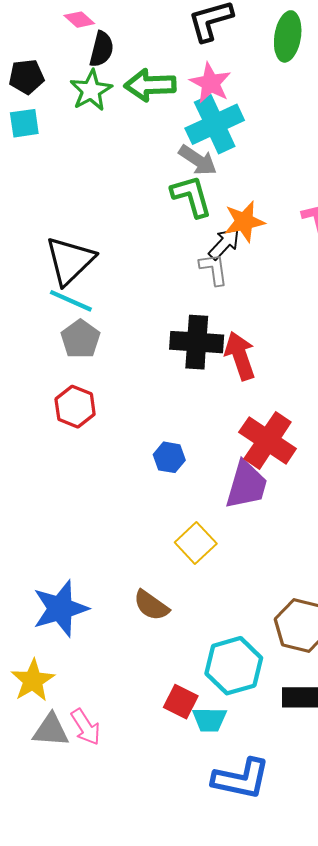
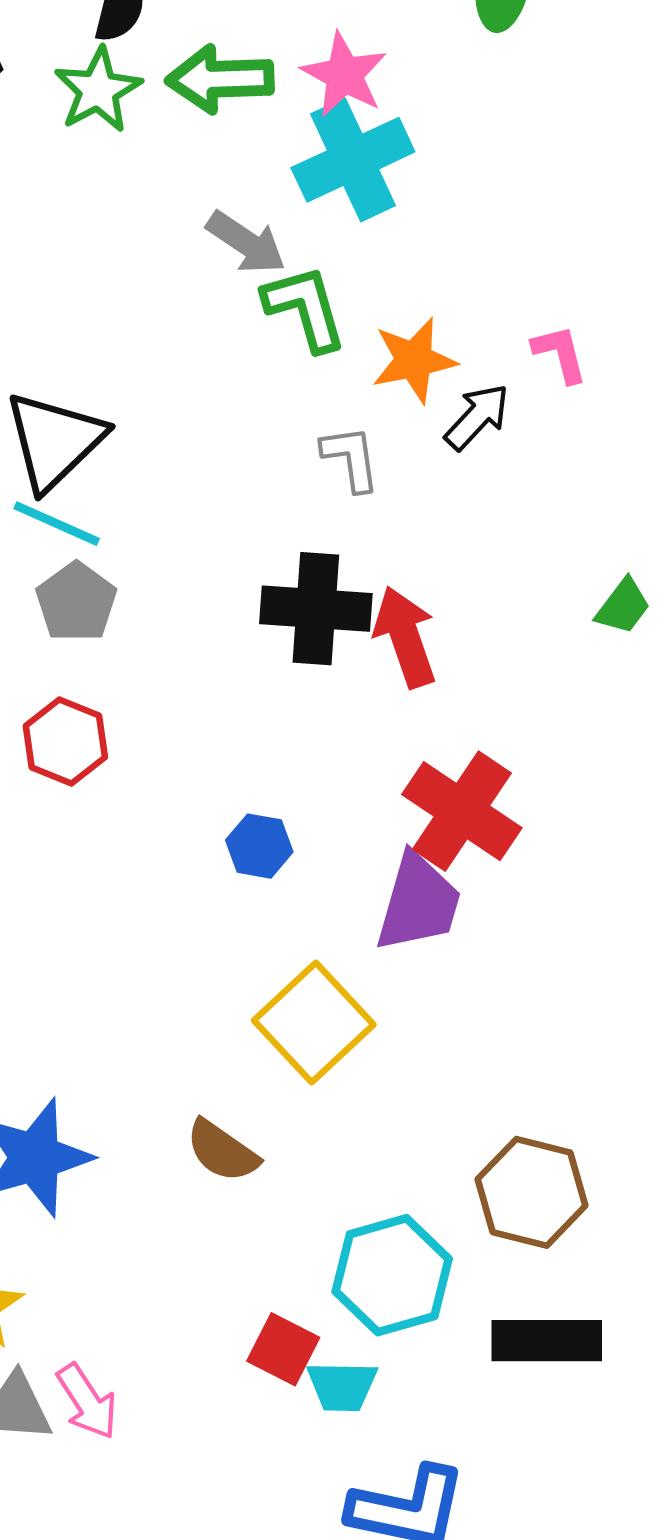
gray arrow: (198, 160) -> (246, 243), moved
black arrow: (224, 244) -> (477, 417), moved
yellow square: (196, 543) -> (314, 1022), size x1.4

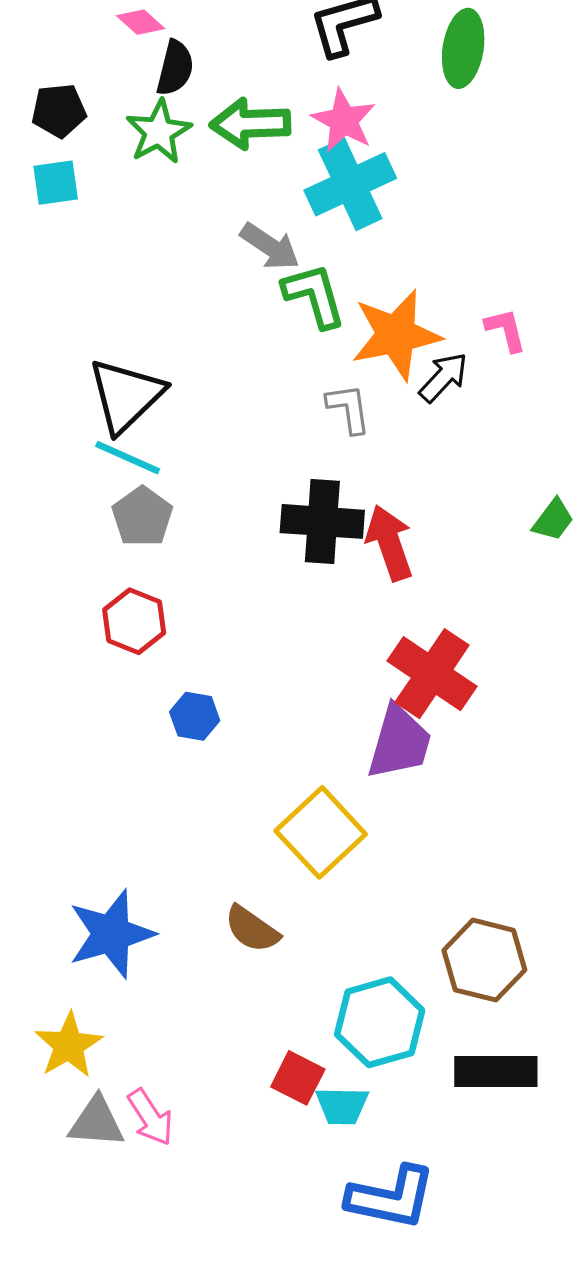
orange star: (414, 360) -> (396, 335), size x1.4
blue hexagon: (259, 846) -> (195, 716), moved

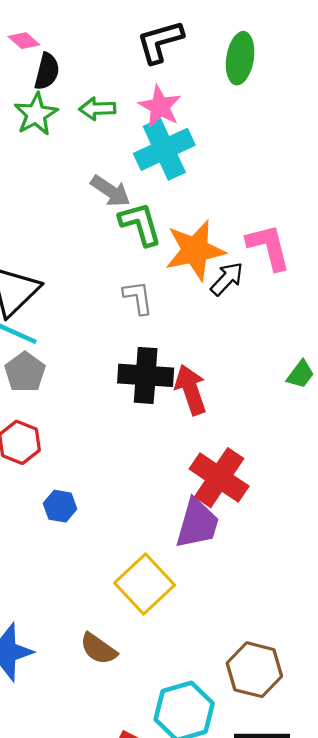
green arrow: (250, 124) -> (97, 109), size x0.7
pink L-shape: (506, 330) -> (269, 247), size x1.6
gray L-shape: (349, 408) -> (138, 298), moved

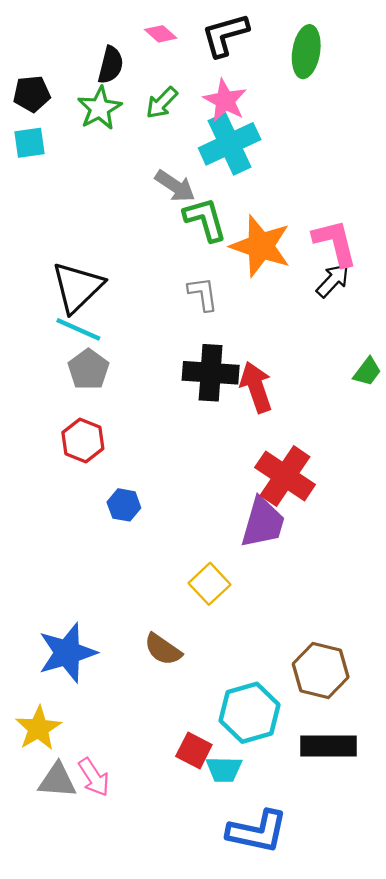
pink diamond: (24, 41) -> (161, 34), moved
green arrow: (97, 109) -> (162, 103), turned -44
orange star: (195, 250) -> (261, 246), turned 30
black arrow: (227, 279) -> (333, 280), moved
yellow square: (145, 584) -> (210, 584), size x0.7

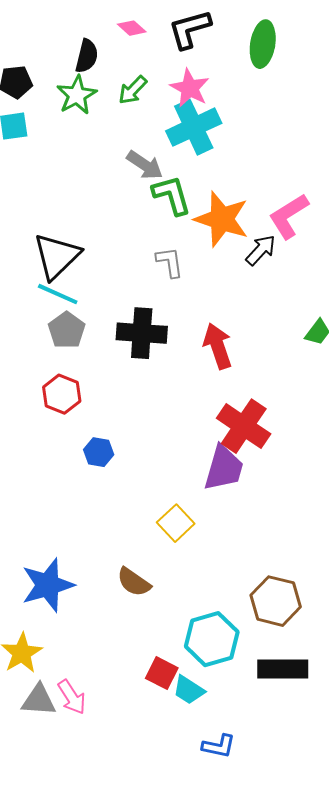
pink L-shape: (335, 243) -> (289, 216), turned -108
black arrow: (333, 280) -> (261, 250), moved
black cross: (211, 373) -> (142, 333), moved
cyan trapezoid: (224, 769) -> (189, 690), turned 32
blue L-shape: (257, 832) -> (219, 746), size x0.6

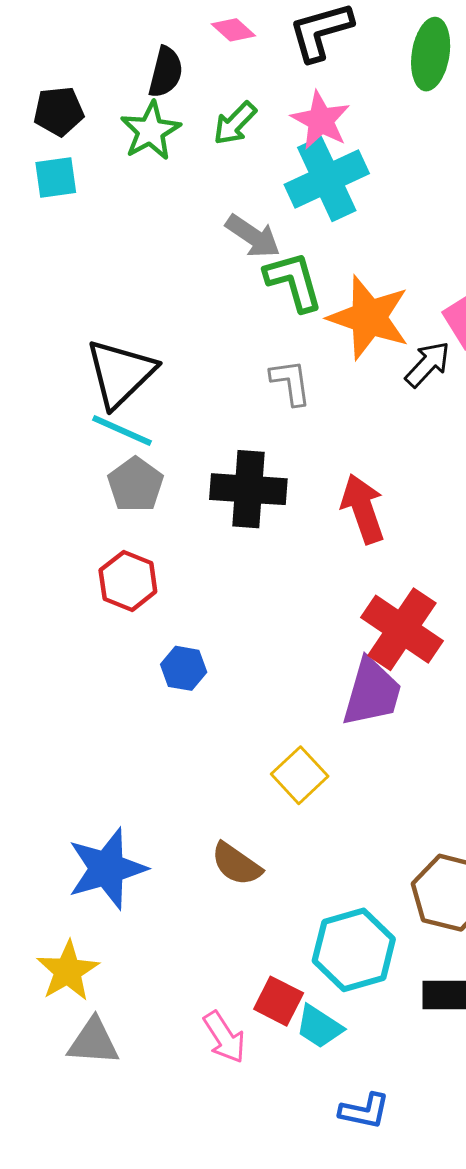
pink arrow: (72, 697) -> (224, 1037), moved

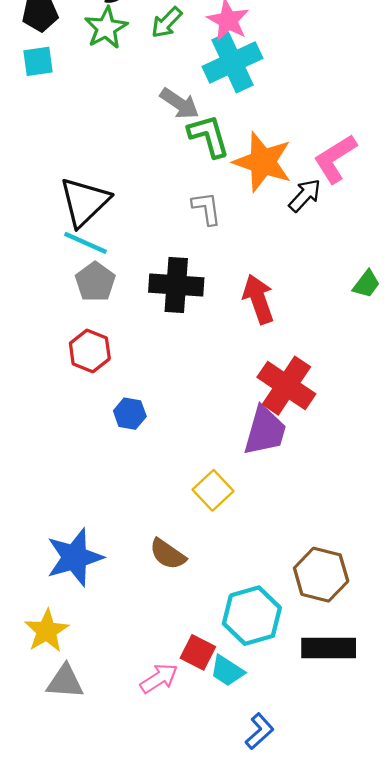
pink arrow: (224, 1037) -> (159, 678), turned -90
blue L-shape: (364, 1111) -> (259, 731), turned -54

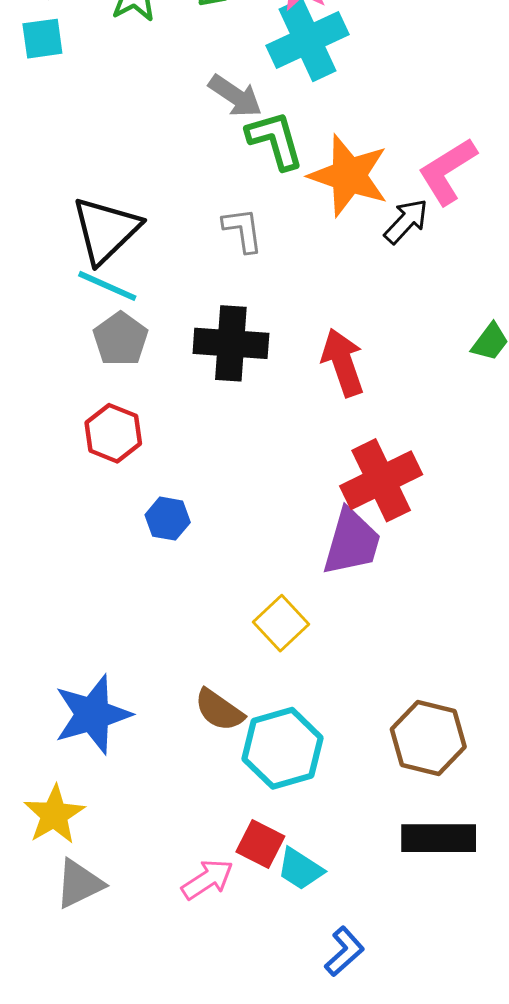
gray L-shape: (207, 208) -> (243, 230), moved
red cross: (286, 386) -> (381, 480), turned 30
cyan hexagon: (252, 616) -> (282, 748), moved
gray triangle: (65, 682) -> (79, 884), turned -30

